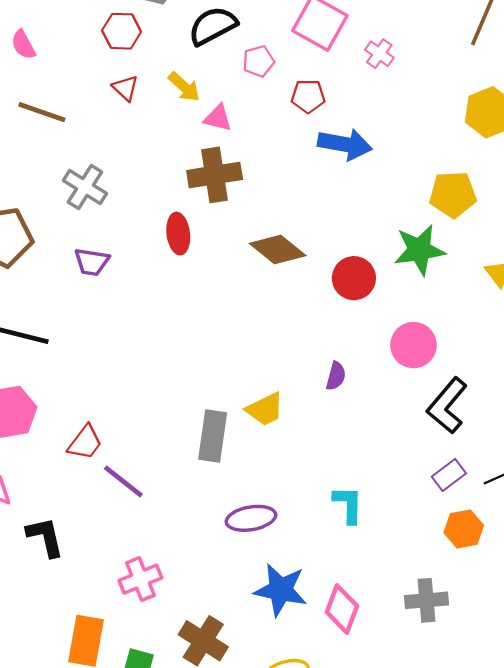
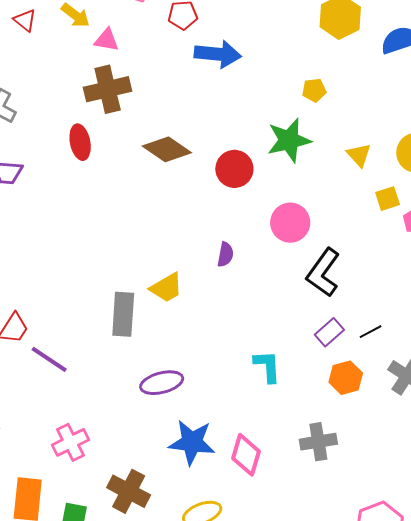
yellow pentagon: (453, 194) -> (314, 90), size x0.6
cyan L-shape: (348, 505) -> (267, 366), moved

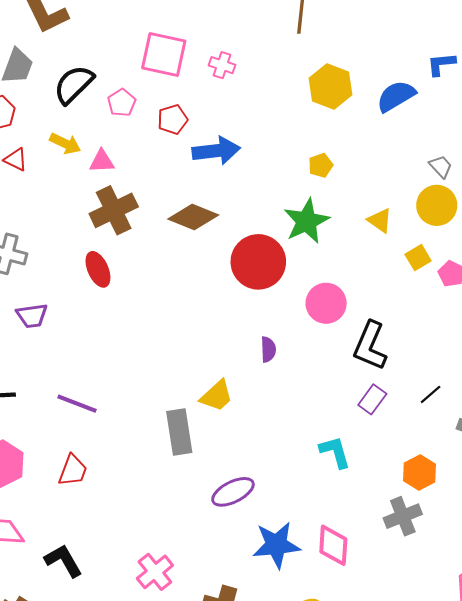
brown diamond: (167, 149) -> (193, 217), moved
red circle: (234, 169) -> (258, 262), size x1.4
purple rectangle: (329, 332) -> (372, 399), moved
purple line: (49, 359) -> (77, 404), moved
orange hexagon: (346, 378) -> (420, 473), moved

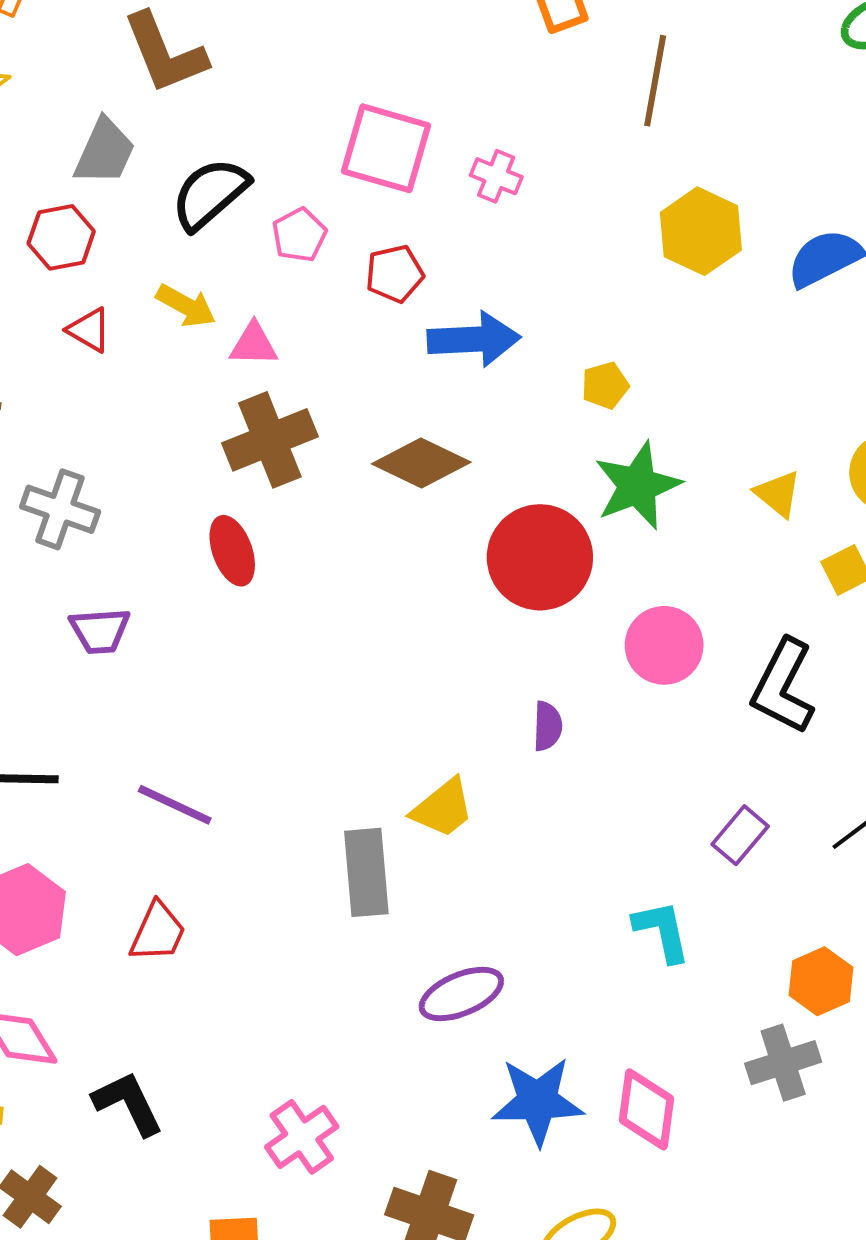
yellow pentagon: (321, 165) -> (605, 385), moved
black L-shape: (370, 346) -> (783, 686), moved

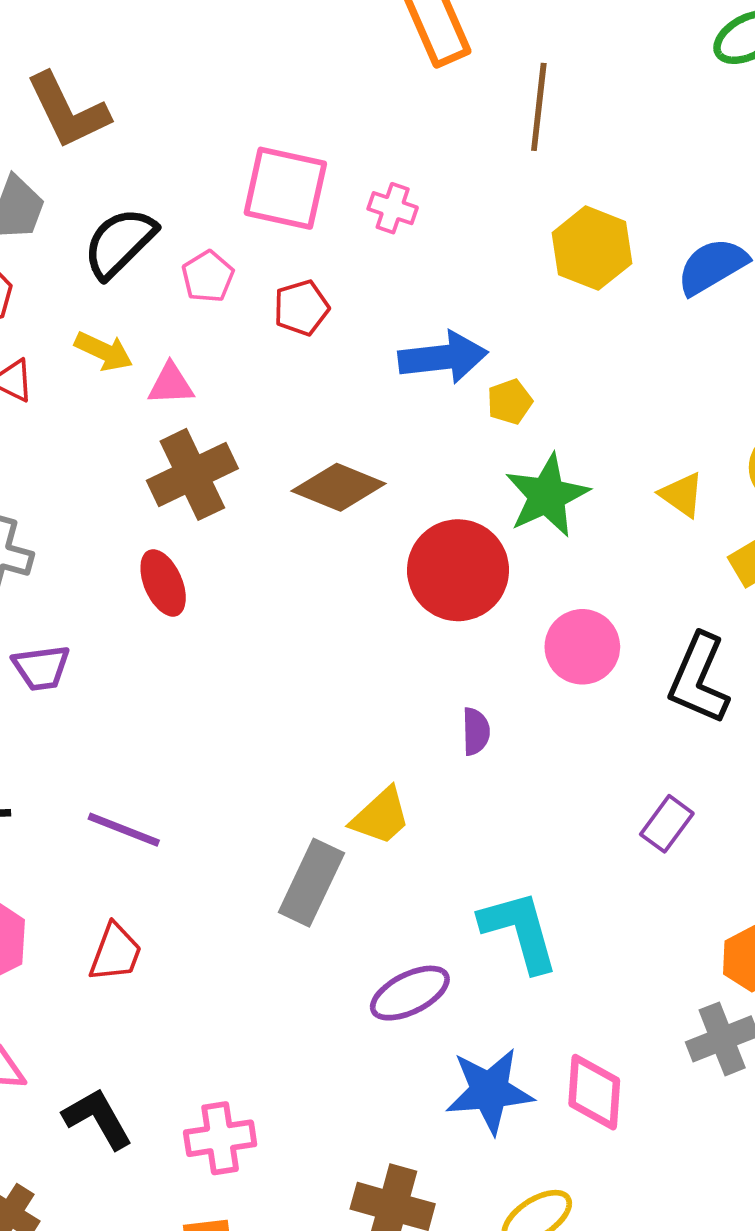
blue arrow: (474, 339) -> (443, 357), moved
gray rectangle: (366, 872) -> (311, 883), turned 34
cyan L-shape: (662, 931) -> (519, 931), moved, size x1.4
pink cross: (302, 1137) -> (220, 1138), moved, turned 30

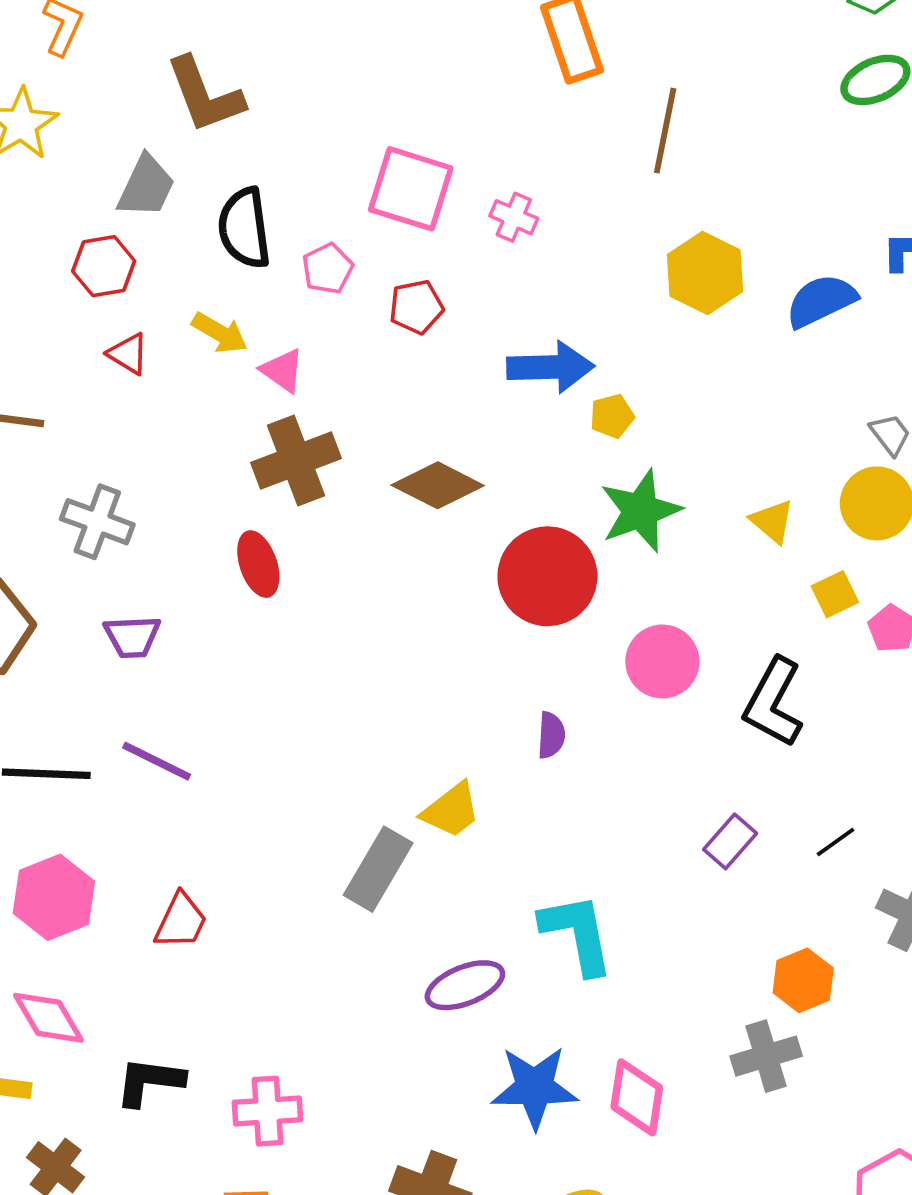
black semicircle: (120, 243) -> (244, 228), turned -58
pink triangle: (171, 384) -> (282, 371), turned 33
purple line: (124, 830) -> (157, 761), moved
black L-shape: (98, 1118) -> (150, 1081), turned -58

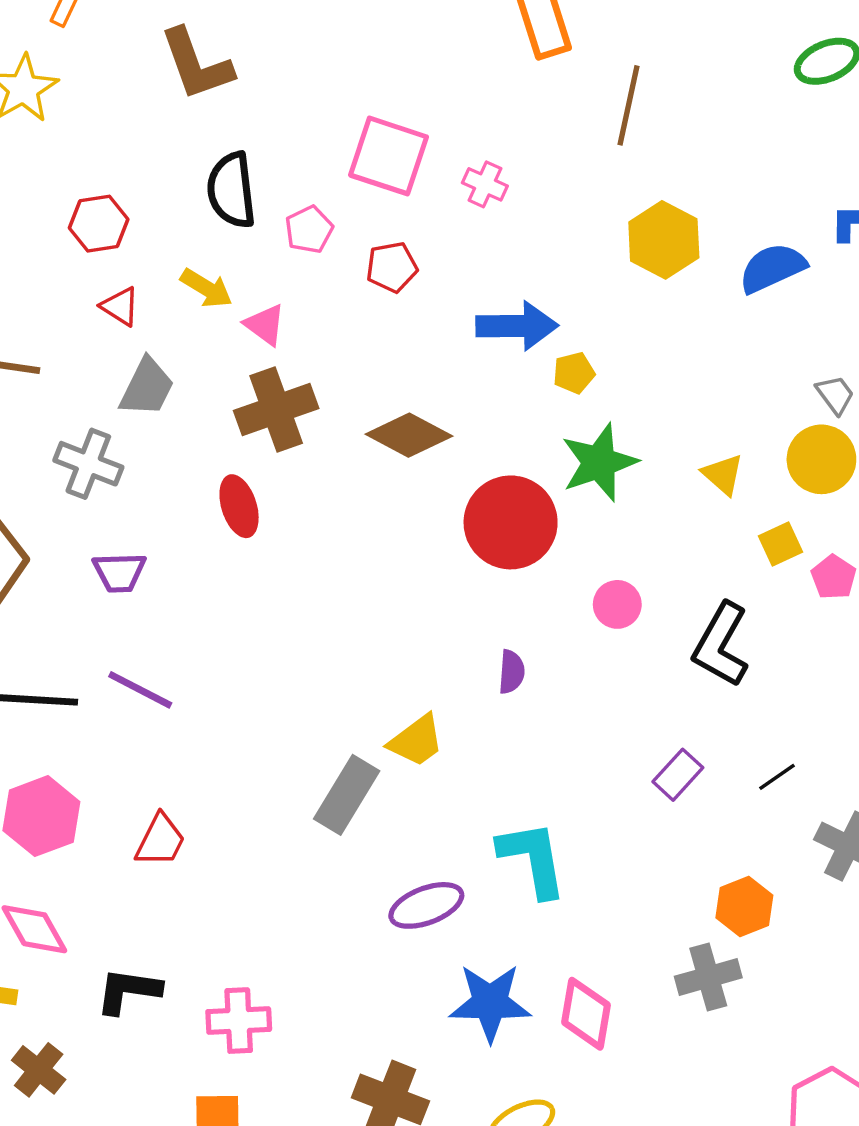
gray trapezoid: (146, 186) -> (147, 387), moved
pink circle: (662, 661) -> (617, 604), size x0.7

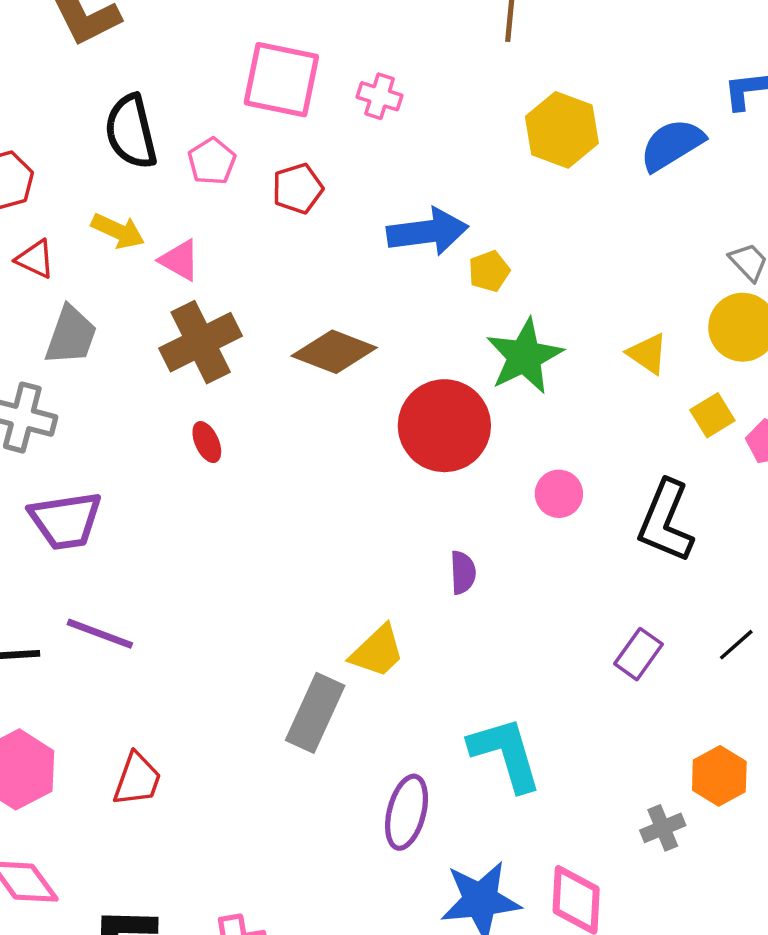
red ellipse: (239, 506) -> (207, 442), moved, size x0.7
purple trapezoid: (119, 572) -> (66, 521), size x1.4
purple ellipse: (426, 905) -> (407, 812), turned -48
gray cross: (708, 977) -> (663, 828), moved, size x0.7

